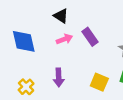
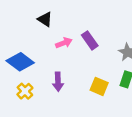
black triangle: (61, 16) -> (45, 19), moved
blue diamond: (24, 41) -> (20, 62), moved, turned -40

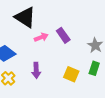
black triangle: (45, 19) -> (25, 17), size x1.6

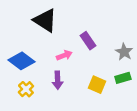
pink arrow: (41, 37) -> (64, 55), moved
green rectangle: (94, 68) -> (123, 78), turned 56

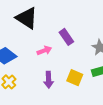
purple arrow: (58, 80) -> (49, 80), moved

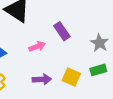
purple arrow: (49, 80) -> (42, 79), turned -91

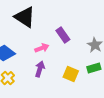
purple arrow: (42, 79) -> (40, 69), moved, turned -70

